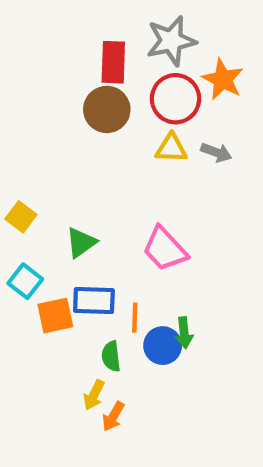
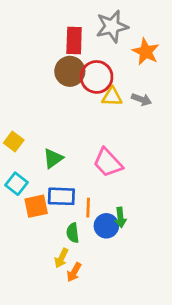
red circle: (176, 99) -> (97, 77), moved

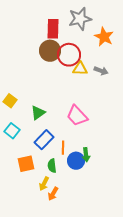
blue rectangle: (61, 196) -> (44, 140), turned -48
orange square: (36, 206) -> (26, 164), moved

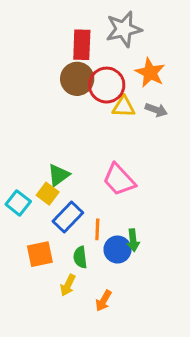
orange star: (104, 37) -> (150, 73), moved
yellow square: (10, 101) -> (48, 194), moved
orange arrow: (53, 194) -> (104, 301), moved

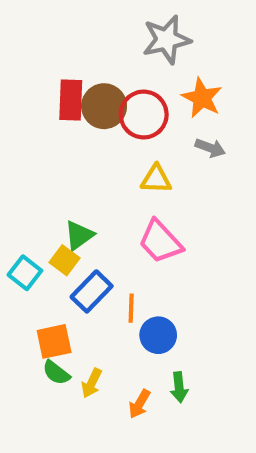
red rectangle: (82, 45) -> (71, 100), moved
yellow triangle: (124, 107) -> (156, 179), moved
green arrow: (133, 240) -> (179, 387), moved
green semicircle: (80, 257) -> (56, 373), moved, turned -45

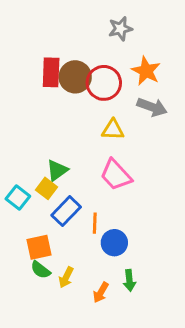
gray star: (167, 40) -> (120, 29), size x0.7
gray arrow: (210, 148) -> (152, 107), size x1.4

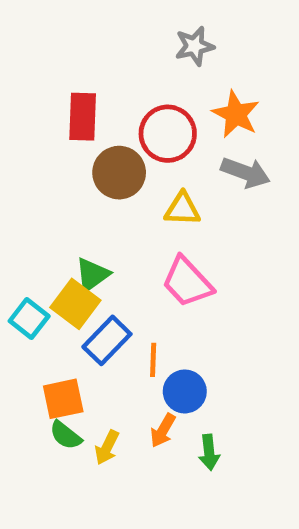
brown circle: (75, 77) -> (119, 173), moved
yellow square: (47, 188) -> (75, 304), size x1.4
orange arrow: (101, 292) -> (163, 430), moved

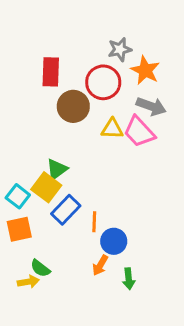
gray star: (194, 46) -> (120, 49), moved
pink trapezoid: (187, 282) -> (139, 132), moved
orange square: (63, 399) -> (19, 229), moved
yellow arrow: (107, 447) -> (28, 282), moved, turned -126

